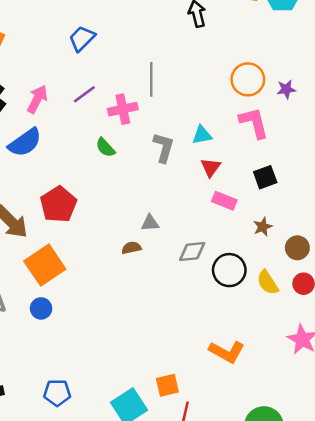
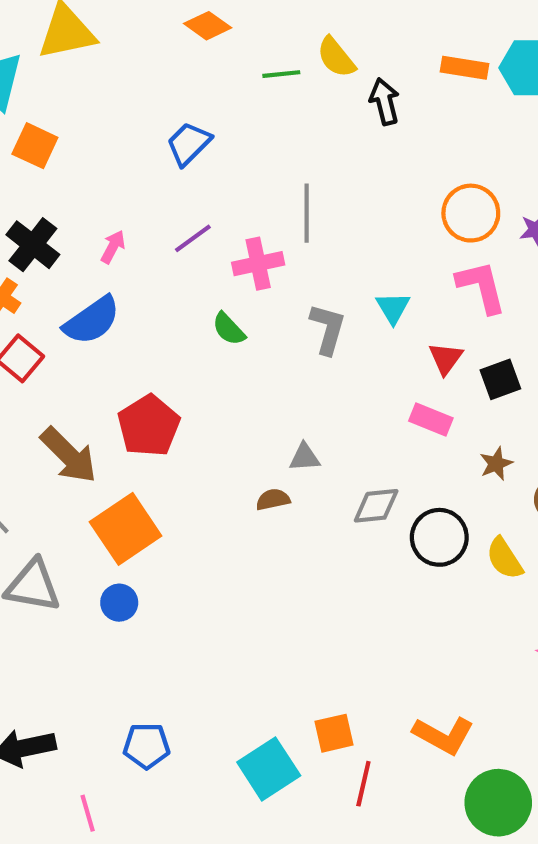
pink arrow: (37, 99) -> (113, 247), size x0.7
cyan triangle: (202, 135) -> (393, 308), turned -50
red triangle: (211, 167) -> (446, 358), moved
orange L-shape: (227, 352) -> (443, 735), moved

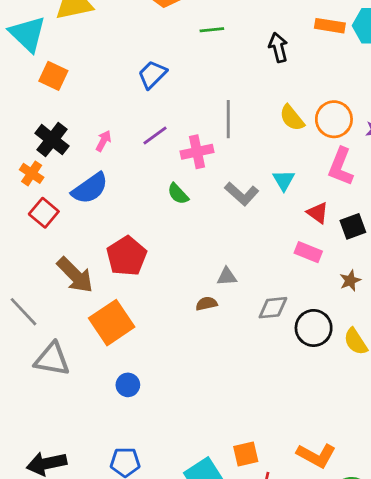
yellow semicircle: (336, 57) -> (292, 118), moved
pink L-shape: (481, 287) -> (341, 167), turned -144
gray L-shape: (328, 329) -> (242, 194), turned 116
red triangle: (446, 358) -> (318, 213), turned -30
blue circle: (119, 603) -> (128, 385), moved

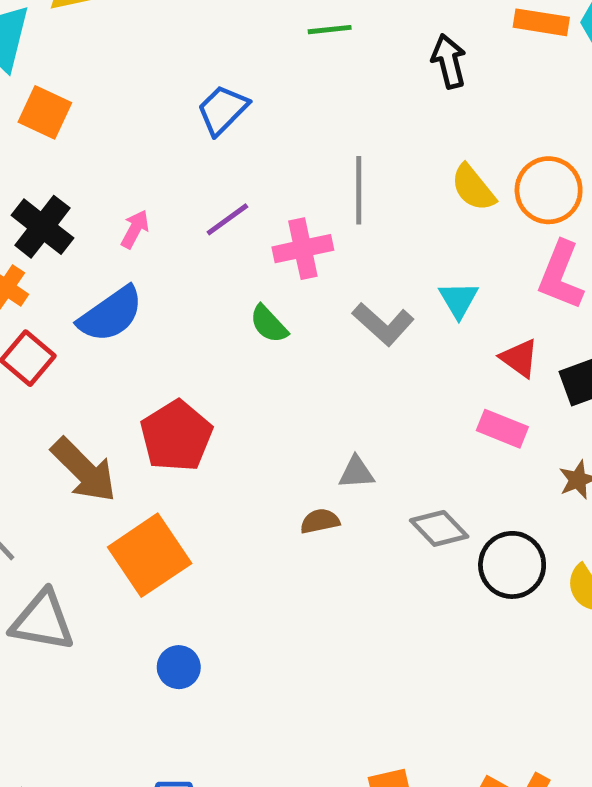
gray diamond: (273, 308) -> (439, 528), turned 52

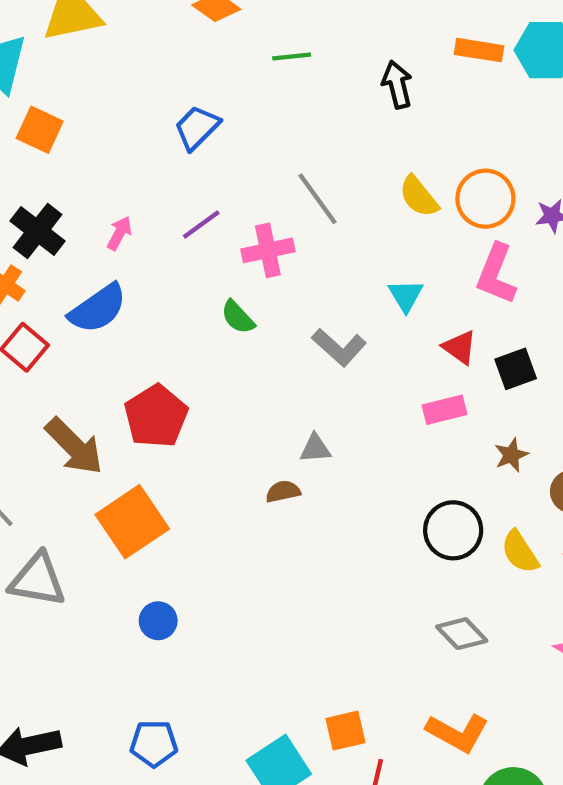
gray line: (359, 190) -> (317, 199), turned -36
gray L-shape: (383, 324) -> (339, 347), moved
pink rectangle: (502, 429) -> (445, 410), turned -36
gray diamond: (439, 528) -> (462, 634), moved

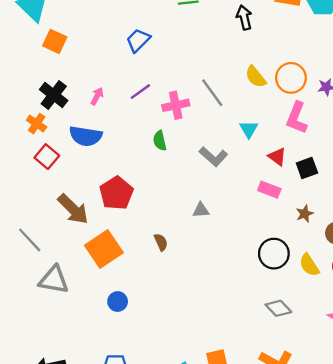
gray line: (317, 199) -> (212, 93), moved
blue semicircle: (98, 308) -> (86, 136), turned 44
green semicircle: (238, 317) -> (160, 141), turned 30
pink rectangle: (445, 410) -> (269, 190), turned 35
brown semicircle: (283, 492) -> (161, 242), moved, turned 78

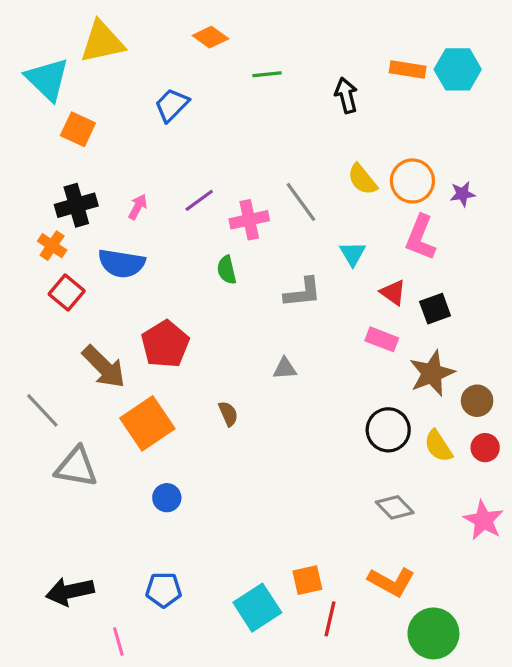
blue trapezoid: (138, 40) -> (172, 105), moved
black cross: (54, 95) -> (76, 205), turned 36
gray L-shape: (213, 157) -> (303, 292), turned -48
brown star: (305, 214) -> (432, 373), size x1.8

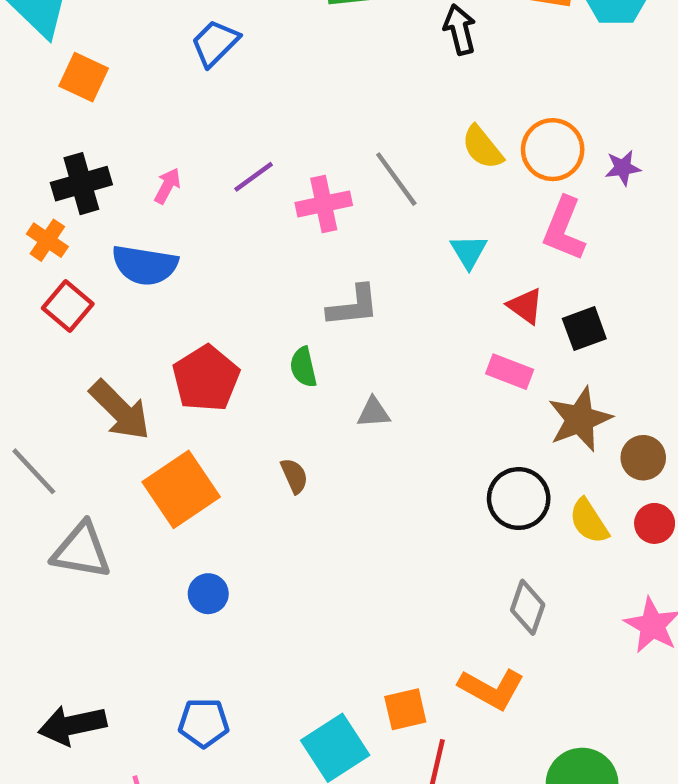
green semicircle: (227, 270) -> (303, 367), moved
gray L-shape: (303, 292) -> (353, 306), moved
gray diamond: (395, 507) -> (528, 607), turned 63
orange L-shape: (391, 582) -> (491, 689), moved

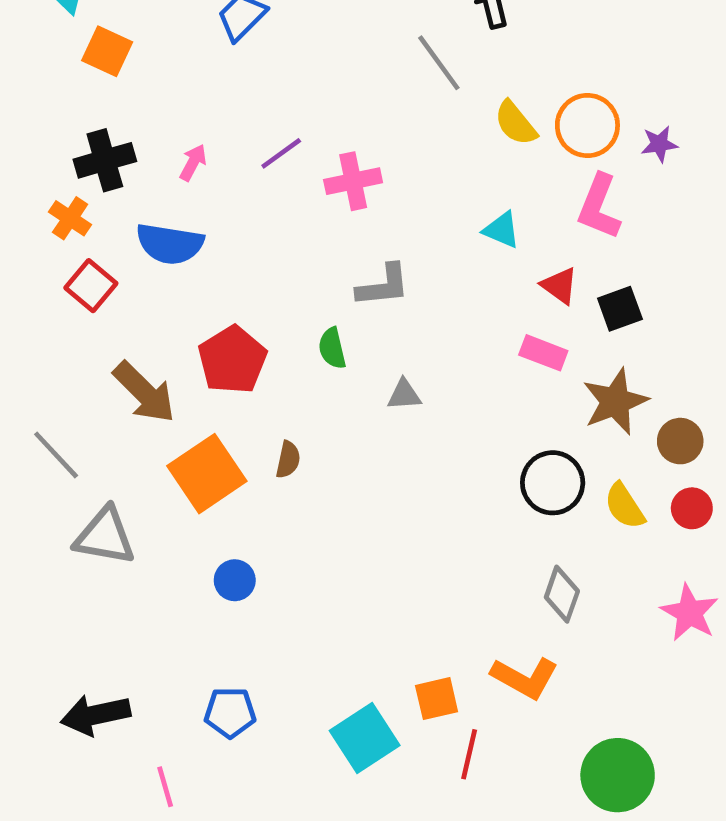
gray line: (396, 179) -> (439, 63), moved
cyan triangle: (469, 252) -> (502, 230), turned -36
brown semicircle: (294, 476) -> (288, 460), moved, turned 36

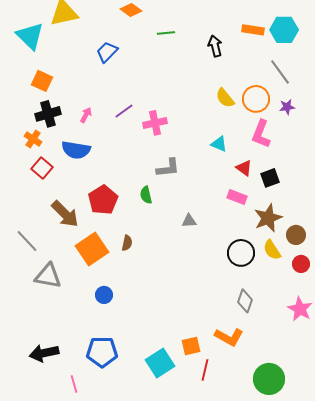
orange square: (107, 51) -> (42, 81), moved
gray line: (439, 63) -> (280, 72), moved
gray triangle: (404, 395) -> (189, 221), moved
yellow semicircle: (625, 506) -> (272, 250), moved
blue pentagon: (230, 712) -> (102, 352), size x1.4

